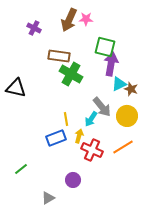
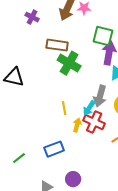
gray arrow: (102, 107) -> (100, 96), turned 55
blue rectangle: (56, 138) -> (54, 149), moved
red cross: (92, 150) -> (94, 122), moved
purple circle: (73, 180) -> (73, 179), moved

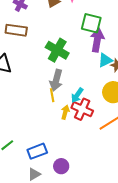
brown rectangle: (57, 45) -> (16, 30), moved
gray arrow: (100, 96) -> (56, 80), moved
blue rectangle: (54, 149) -> (37, 151), moved

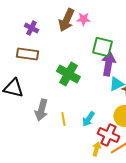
gray arrow: (56, 80) -> (41, 110), moved
red cross: (82, 109) -> (108, 135), moved
yellow arrow: (65, 112) -> (96, 149), moved

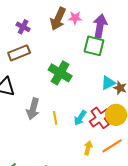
brown rectangle: (27, 54) -> (19, 53), turned -30
purple arrow: (108, 64) -> (100, 26), moved
red cross: (108, 135) -> (100, 118), moved, turned 30

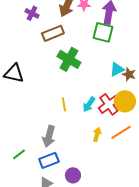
brown rectangle: (19, 53) -> (53, 33), moved
gray arrow: (33, 109) -> (49, 136), moved

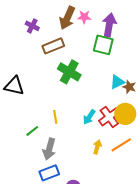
yellow line: (64, 104) -> (55, 117), moved
green line: (19, 154) -> (32, 131), moved

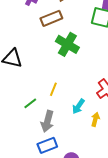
yellow line: (55, 117) -> (53, 89), turned 32
cyan arrow: (89, 117) -> (78, 106), moved

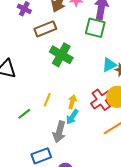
yellow arrow: (95, 119) -> (72, 102), moved
gray arrow: (47, 121) -> (59, 132), moved

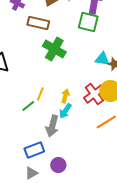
brown rectangle: (45, 29) -> (38, 23), turned 35
cyan triangle: (109, 65) -> (102, 59), turned 35
green line: (24, 114) -> (28, 106), moved

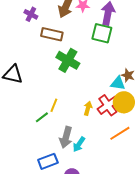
cyan triangle: (102, 59) -> (118, 83), moved
yellow arrow: (65, 96) -> (88, 108), moved
cyan arrow: (65, 111) -> (79, 144), moved

